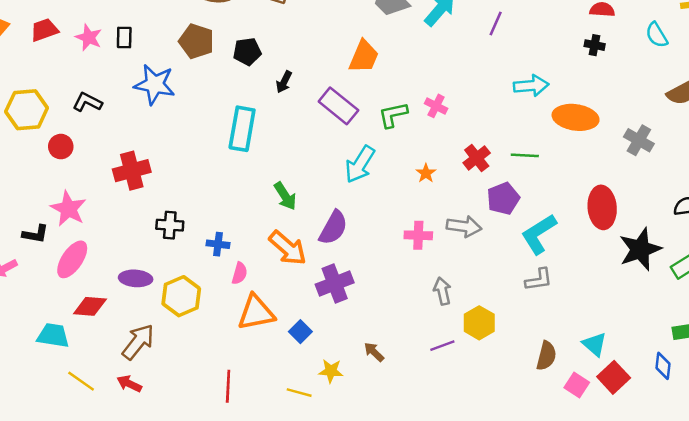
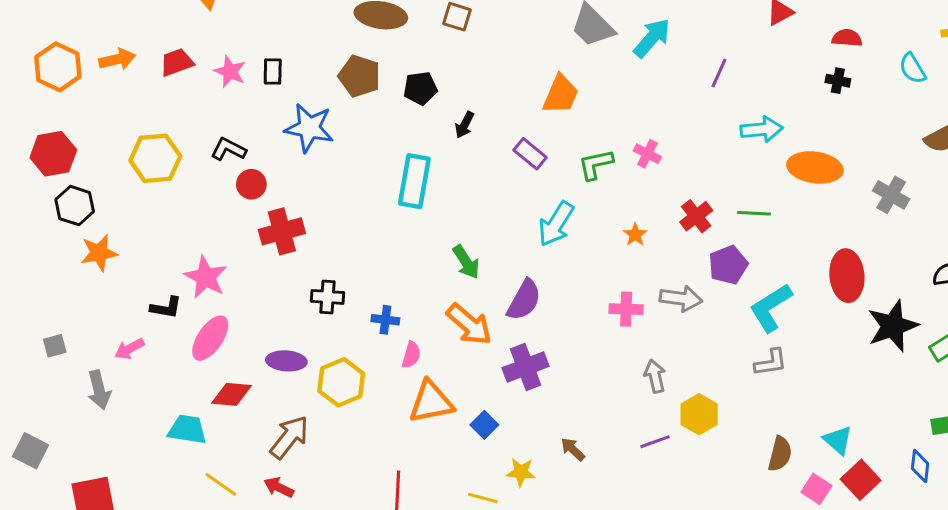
purple line: (496, 24) -> (719, 73), moved
purple rectangle: (338, 106) -> (530, 154), size x0.7
red circle: (61, 147) -> (251, 184), moved

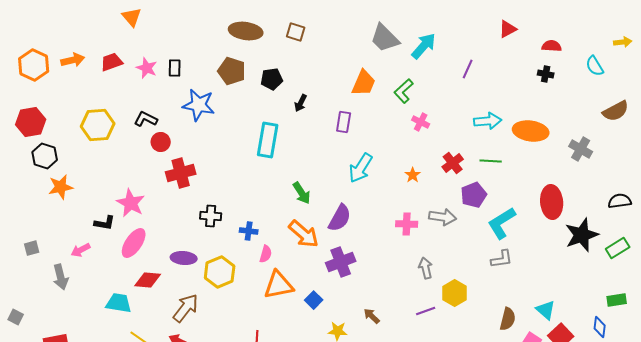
cyan arrow: (762, 129) -> (488, 121), moved
purple rectangle: (530, 154) -> (344, 122), turned 60
green L-shape: (596, 164) -> (404, 91), moved, turned -30
gray square: (30, 451) -> (16, 317), size x0.7

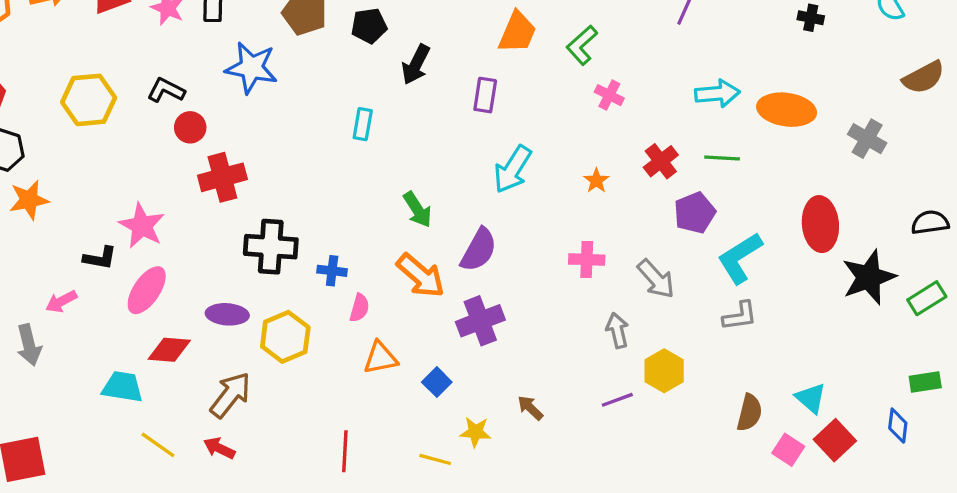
black arrow: (301, 103) -> (416, 64), size x1.4
cyan rectangle: (268, 140) -> (363, 124), size x0.6
black cross: (211, 216) -> (271, 247), size x1.5
gray arrow: (443, 217) -> (656, 279), moved, turned 40
orange triangle: (279, 285) -> (380, 358), size x0.7

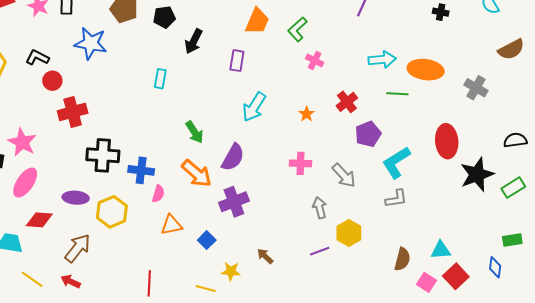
green line: (722, 158) -> (397, 94), moved
blue cross: (332, 271) -> (141, 170), size x1.4
cyan triangle: (811, 398) -> (441, 250), turned -45

